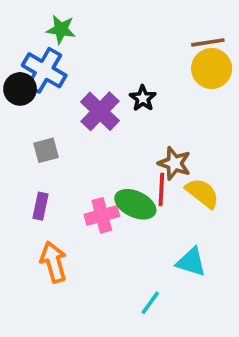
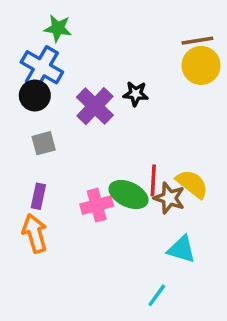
black circle: (20, 89) -> (35, 95), moved
black star: (143, 98) -> (136, 94), turned -30
brown star: (174, 163) -> (169, 198), moved
orange arrow: (53, 262) -> (35, 233), moved
cyan line: (150, 303) -> (157, 295), moved

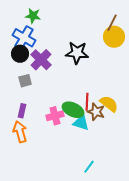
brown line: (197, 41) -> (112, 23), turned -54
black star: (136, 94) -> (77, 53), size x1.6
purple cross: (95, 106) -> (41, 60), moved
cyan triangle: (182, 249) -> (81, 123), moved

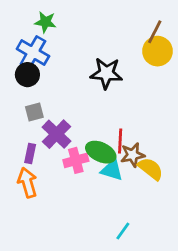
purple cross: (41, 60) -> (56, 134), moved
yellow semicircle: (109, 104) -> (151, 169), moved
brown star: (96, 112) -> (133, 155), turned -30

